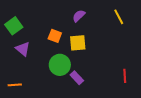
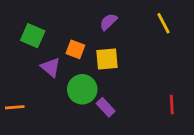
green square: (14, 26) -> (33, 36), moved, turned -30
purple triangle: (23, 49) -> (51, 67), moved
orange line: (15, 85) -> (15, 107), moved

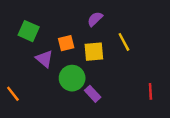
yellow line: (163, 23) -> (124, 42), moved
orange square: (75, 49) -> (66, 43), turned -35
orange line: (15, 107) -> (13, 94), turned 56

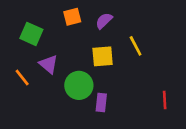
orange square: (66, 43) -> (72, 17), moved
orange line: (13, 94) -> (22, 77), moved
purple rectangle: (93, 94) -> (101, 103), turned 49

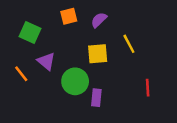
red line: (165, 100) -> (148, 88), moved

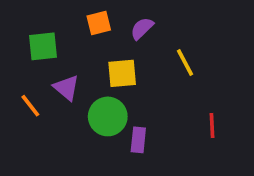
green square: (30, 32) -> (43, 46), turned -30
yellow square: (98, 54) -> (122, 73), moved

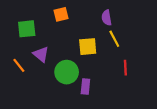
purple semicircle: (142, 28) -> (107, 18), moved, turned -56
yellow square: (122, 73) -> (88, 47), moved
red line: (212, 125) -> (125, 68), moved

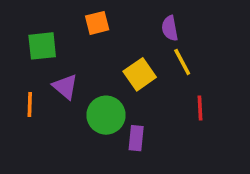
yellow square: (88, 47) -> (140, 74), turned -30
orange line: (19, 65) -> (30, 104), turned 40

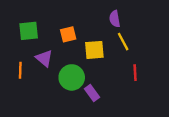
orange square: (97, 23) -> (68, 34), moved
yellow square: (140, 74) -> (94, 50), turned 30
purple rectangle: (136, 138) -> (92, 93), turned -42

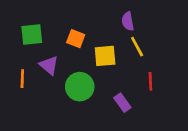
orange square: (68, 34) -> (76, 39), turned 35
purple rectangle: (92, 93) -> (122, 103), moved

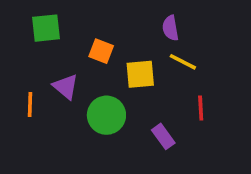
green square: (32, 35) -> (46, 28), moved
yellow line: (137, 47) -> (183, 62), turned -35

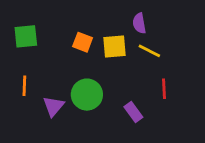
green square: (46, 28) -> (26, 36), moved
yellow square: (140, 74) -> (115, 47), moved
purple triangle: (66, 87) -> (53, 106), moved, turned 30

